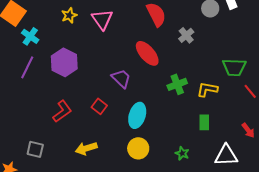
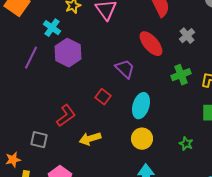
gray cross: (186, 35) -> (187, 36), moved
cyan cross: (30, 36) -> (52, 28), moved
red L-shape: (62, 111) -> (66, 116), moved

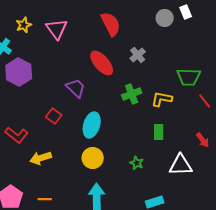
red L-shape: (66, 116) -> (17, 135), turned 75

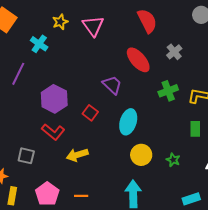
purple hexagon: (19, 72) -> (54, 99), moved
yellow circle: (93, 158) -> (141, 155), moved

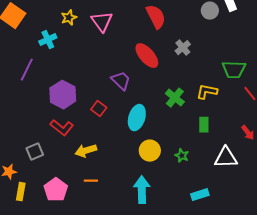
cyan cross: (39, 44) -> (48, 40), turned 30
green cross: (168, 91) -> (175, 98), moved, turned -30
gray square: (26, 156) -> (35, 152), turned -36
orange line: (81, 196) -> (91, 181), moved

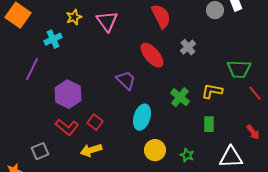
red square: (99, 109) -> (95, 122), moved

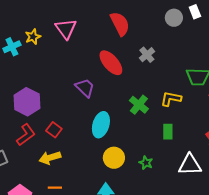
yellow star: (74, 17) -> (33, 37), moved
red L-shape: (67, 127) -> (26, 135), turned -75

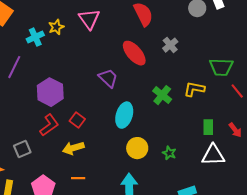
green rectangle: (168, 132) -> (208, 127), moved

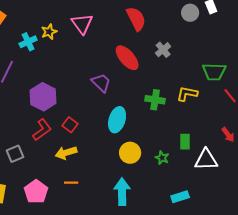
green cross: (162, 95) -> (155, 100), turned -30
green rectangle: (208, 127) -> (185, 142), moved

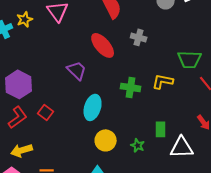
gray cross: (163, 50) -> (139, 37), turned -35
yellow arrow: (66, 153) -> (22, 150), moved

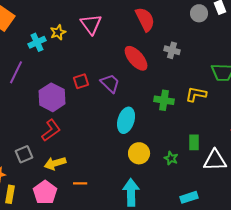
red square: (46, 112) -> (81, 81), moved, turned 35

